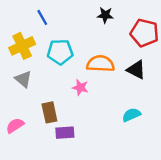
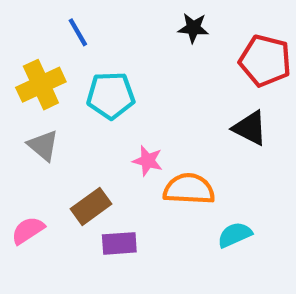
orange semicircle: (100, 64) -> (189, 189), moved
brown rectangle: (49, 112) -> (91, 206), turned 66
cyan semicircle: (131, 115) -> (235, 235), moved

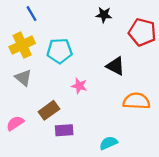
blue line: (78, 32) -> (31, 14), moved
black triangle: (250, 128) -> (115, 66), moved
orange semicircle: (189, 189) -> (136, 101), moved
cyan semicircle: (235, 235) -> (108, 143), moved

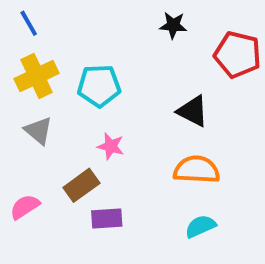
blue line: (31, 14) -> (29, 23), moved
pink star: (79, 86) -> (111, 146), moved
orange semicircle: (136, 101) -> (197, 170), moved
cyan semicircle: (108, 143) -> (200, 226), moved

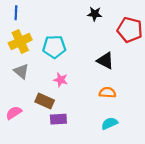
blue line: (29, 23) -> (16, 13), turned 32
orange semicircle: (197, 170) -> (107, 93), size x0.7
brown rectangle: (81, 185) -> (45, 101), turned 60

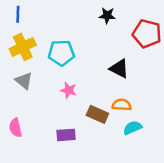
brown rectangle: (45, 101) -> (97, 114), moved
pink semicircle: (14, 113) -> (15, 128), turned -70
cyan semicircle: (110, 123) -> (132, 128), moved

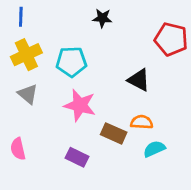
black star: (107, 16) -> (102, 18), moved
pink star: (69, 90) -> (80, 105), size x1.6
purple rectangle: (66, 135) -> (77, 157), turned 30

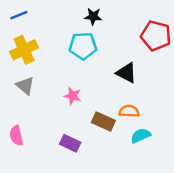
blue line: (21, 17) -> (19, 15), turned 66
cyan pentagon: (71, 62) -> (83, 46), moved
pink star: (80, 105) -> (73, 96), size x0.6

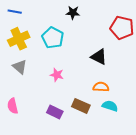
blue line: (19, 15) -> (15, 12), turned 32
cyan pentagon: (83, 46) -> (53, 38), moved, turned 30
brown rectangle: (103, 121) -> (81, 106), moved
cyan semicircle: (141, 136) -> (110, 106), turned 42

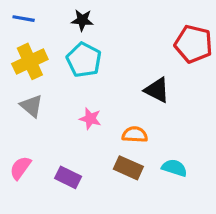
black star: (73, 13) -> (82, 20), moved
orange semicircle: (101, 87) -> (135, 134), moved
pink semicircle: (13, 106) -> (20, 168), turned 49
purple rectangle: (55, 112) -> (68, 177), moved

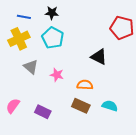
blue line: (24, 19) -> (24, 17), moved
gray triangle: (32, 106) -> (31, 67), moved

